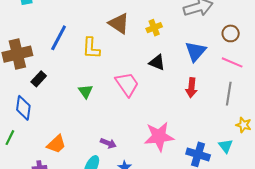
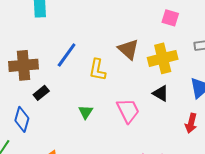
yellow cross: (154, 28) -> (163, 58), size x1.8

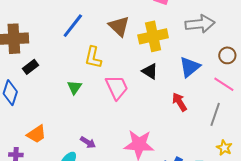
blue line: (67, 55) -> (73, 26), moved
yellow L-shape: (97, 70) -> (93, 57), moved
red arrow: (191, 123) -> (179, 102), turned 132

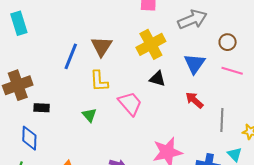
brown triangle: (119, 26) -> (102, 46), moved, turned 35
black rectangle: (31, 67) -> (42, 108), turned 56
gray line: (215, 114) -> (222, 120), moved

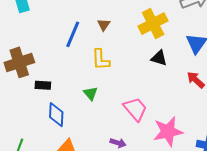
brown triangle: (102, 46) -> (104, 25), size x0.6
pink trapezoid: (130, 103) -> (135, 109), moved
blue diamond: (29, 138) -> (56, 115), moved

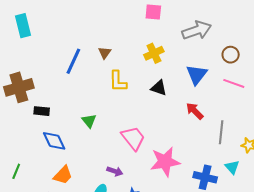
yellow cross: (153, 24) -> (154, 53), size x0.7
yellow L-shape: (101, 60) -> (118, 81), moved
blue diamond: (56, 115) -> (54, 141), turned -30

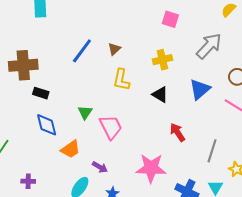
gray arrow: (197, 30) -> (209, 46), turned -40
red arrow: (195, 111) -> (178, 132), moved
pink trapezoid: (133, 138) -> (111, 127), moved
orange trapezoid: (63, 175) -> (70, 149), moved

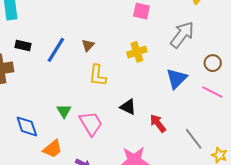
black rectangle: (41, 93) -> (23, 45), moved
black triangle: (160, 95) -> (128, 107), moved
gray line: (212, 151) -> (194, 139), turned -50

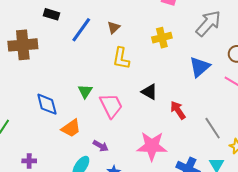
black rectangle: (23, 45) -> (52, 14), moved

